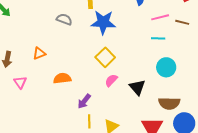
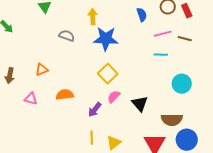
cyan circle: (166, 67) -> (182, 84), moved
pink triangle: (20, 82) -> (31, 99), moved, turned -40
purple arrow: (84, 101) -> (95, 110), moved

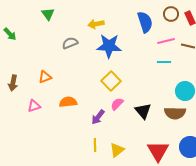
blue semicircle: (142, 15) -> (145, 22), size x1.5
yellow arrow: (93, 17) -> (96, 24), turned -98
gray semicircle: (67, 36) -> (70, 43), turned -42
pink triangle: (31, 99) -> (34, 106), turned -32
brown semicircle: (172, 120) -> (175, 113), moved

